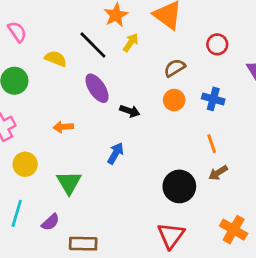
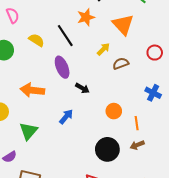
yellow arrow: (131, 43) -> (103, 49), moved
blue cross: (213, 99) -> (153, 93), moved
orange circle: (174, 100) -> (114, 111), moved
orange arrow: (63, 127) -> (32, 90), size x1.6

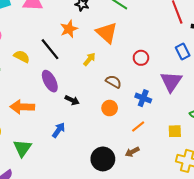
brown semicircle: (121, 63) -> (114, 82), moved, turned 56
orange circle: (114, 111) -> (110, 108), moved
orange line: (137, 123) -> (138, 127), moved, turned 64

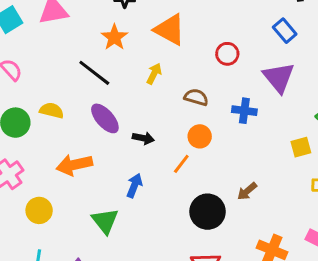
yellow semicircle: (22, 56) -> (52, 110), moved
orange line: (138, 127) -> (181, 164), moved
green triangle: (22, 148) -> (105, 221), moved

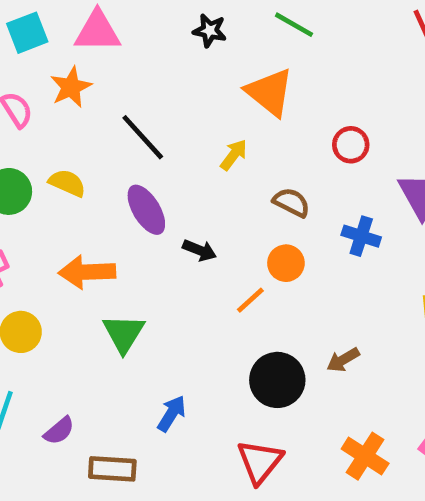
orange star: (114, 37) -> (71, 87), moved
blue arrow: (134, 185) -> (172, 414), moved
green triangle: (105, 221) -> (124, 333), moved

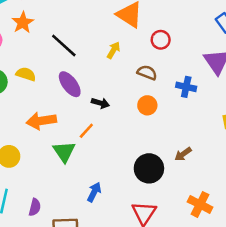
red circle: (351, 145) -> (161, 40), moved
orange line: (250, 300) -> (86, 131), moved
purple semicircle: (59, 431) -> (35, 207), turned -30

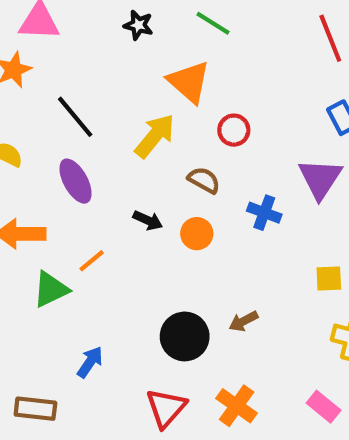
yellow arrow: (114, 50) -> (155, 136), size x1.6
black arrow: (100, 103) -> (148, 220), moved
green triangle: (64, 152) -> (51, 289), turned 30
orange cross: (200, 204) -> (237, 406), moved

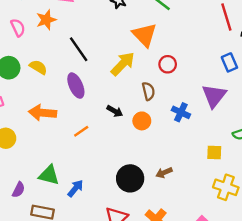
brown semicircle: (204, 180) -> (148, 91), turned 42
green triangle: (51, 289) -> (49, 175), moved, turned 35

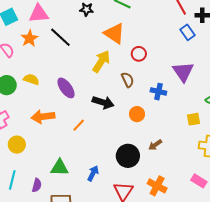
black line: (79, 49) -> (60, 37), moved
blue rectangle: (229, 62) -> (187, 32), moved
black arrow: (115, 111) -> (103, 102), size x1.5
orange circle: (142, 121) -> (137, 114), moved
blue arrow: (75, 188) -> (93, 173), moved

